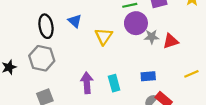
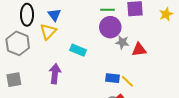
yellow triangle: (104, 36) -> (48, 32), moved
yellow line: (191, 74) -> (127, 81), moved, turned 56
cyan rectangle: (114, 83) -> (78, 50), moved, turned -63

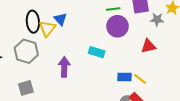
yellow triangle: (48, 32) -> (47, 29), moved
gray star: (122, 42) -> (157, 19), moved
cyan rectangle: (78, 50) -> (97, 52), moved
purple arrow: (55, 74) -> (64, 67), moved

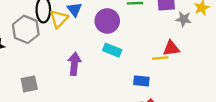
purple circle: (117, 26) -> (107, 21), moved
gray hexagon: (26, 51) -> (26, 29), moved
yellow line: (140, 79) -> (160, 58), moved, turned -48

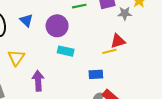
yellow triangle: (59, 19) -> (16, 58), moved
purple arrow: (74, 64) -> (38, 81), moved

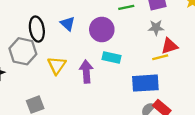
gray star: (125, 13) -> (156, 28), moved
blue rectangle: (96, 74) -> (145, 83), size x1.6
purple arrow: (38, 81) -> (86, 72), moved

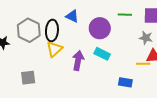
blue triangle: (68, 24) -> (72, 16), turned -32
black ellipse: (37, 29) -> (52, 31), moved
blue rectangle: (145, 83) -> (125, 82), size x0.6

